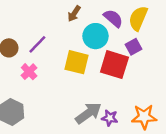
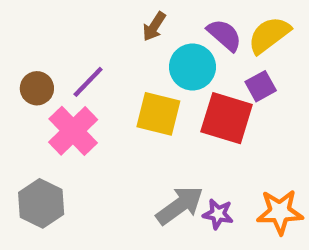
yellow semicircle: (138, 18) -> (269, 35), turned 30
pink cross: (29, 72) -> (73, 131), size x1.6

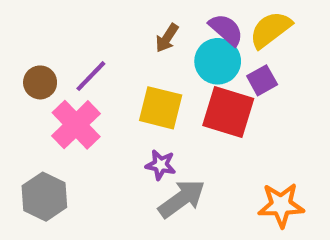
brown arrow: (154, 26) -> (167, 38), moved
cyan circle: (192, 67) -> (218, 61), moved
purple star: (218, 214) -> (161, 165), moved

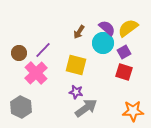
red square: (228, 112) -> (124, 72), moved, size x0.7

